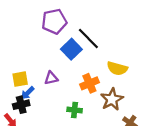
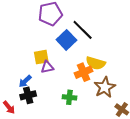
yellow semicircle: (117, 68) -> (96, 63), moved
yellow square: (20, 79) -> (41, 57), moved
black cross: (21, 105) -> (28, 95), moved

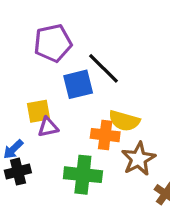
blue square: (66, 40) -> (78, 84), turned 30
orange cross: (84, 72) -> (105, 135), turned 30
green cross: (69, 97) -> (83, 175), size x1.6

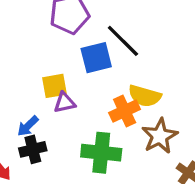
orange cross: (105, 135) -> (125, 111), turned -32

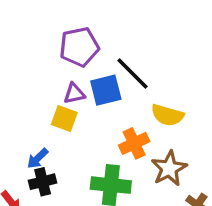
yellow square: (55, 86) -> (64, 118), turned 30
yellow semicircle: (145, 96) -> (167, 115), moved
purple triangle: (65, 103) -> (74, 93), moved

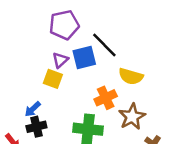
purple triangle: (74, 93) -> (60, 60), turned -30

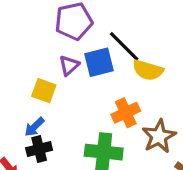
yellow semicircle: (131, 76) -> (148, 70), moved
yellow square: (53, 79) -> (44, 91), moved

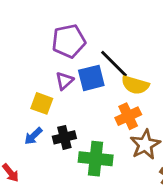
orange cross: (126, 113) -> (128, 116), moved
black cross: (39, 149) -> (64, 137), moved

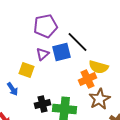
yellow semicircle: (135, 85) -> (99, 67), moved
blue arrow: (33, 136) -> (13, 89), moved, turned -80
black cross: (64, 137) -> (43, 104), moved

